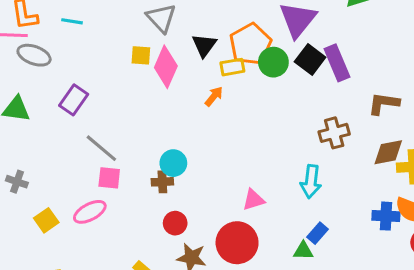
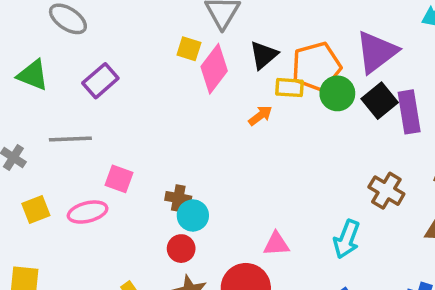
brown cross: (334, 133) -> (386, 191), turned 32
gray line: (101, 148) -> (70, 139), moved, turned -56
cyan circle: (173, 163) -> (193, 216), moved

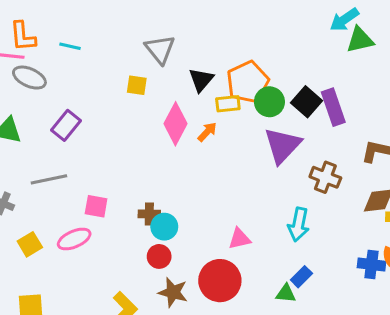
purple triangle: (377, 52) -> (282, 145), moved
pink diamond: (214, 69) -> (176, 124), moved

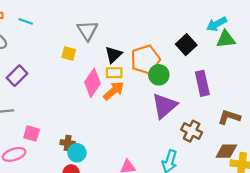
black square: (307, 102) -> (186, 45), moved
yellow rectangle: (228, 104) -> (114, 73), moved
orange arrow: (207, 132) -> (114, 91), size x1.5

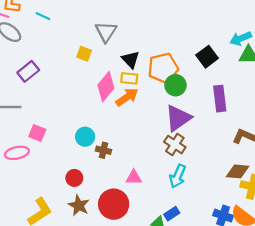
black triangle: (113, 55) -> (131, 59), turned -36
brown cross: (192, 131) -> (175, 145), moved
brown cross: (68, 143) -> (104, 150), moved
cyan circle: (77, 153) -> (85, 137), moved

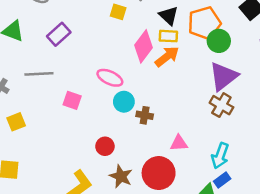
pink ellipse: (17, 153) -> (110, 78), moved, turned 40
cyan arrow: (178, 176) -> (220, 156), moved
red circle: (74, 178) -> (105, 146), moved

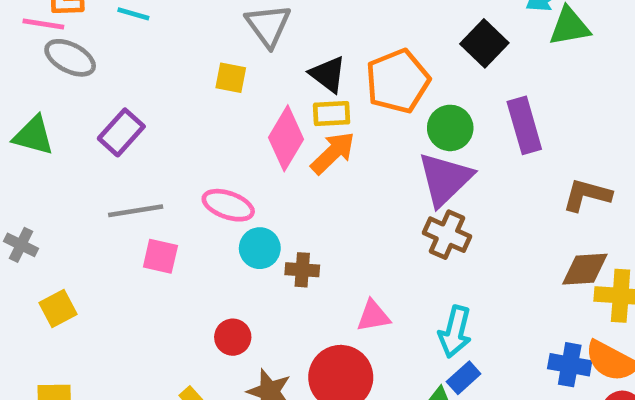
green circle: (219, 41) -> (450, 128), moved
gray line: (39, 74) -> (136, 211), moved

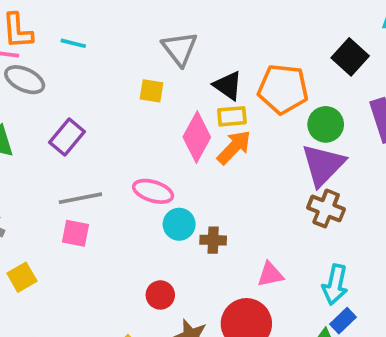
orange pentagon: (398, 81) -> (283, 89), turned 30
pink square: (160, 256) -> (76, 233), moved

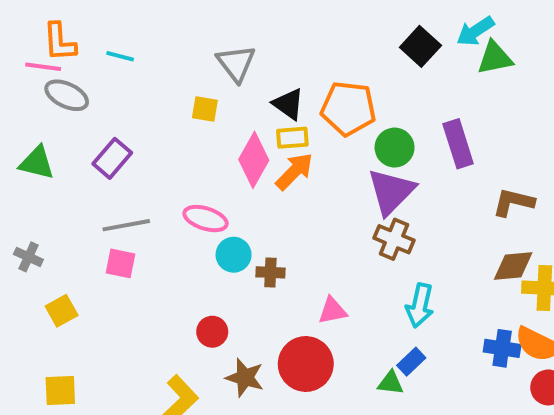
black square: (350, 57) -> (420, 46), moved
cyan arrow: (335, 285) -> (420, 305), moved

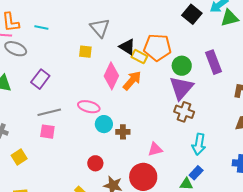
yellow rectangle: (292, 138) -> (139, 57), moved, turned 35

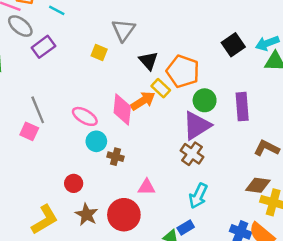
yellow rectangle: (139, 57) -> (161, 88), moved
pink diamond: (111, 76) -> (122, 109), moved, turned -36
purple rectangle: (40, 79) -> (43, 47), moved
gray line: (49, 112) -> (38, 110), turned 65

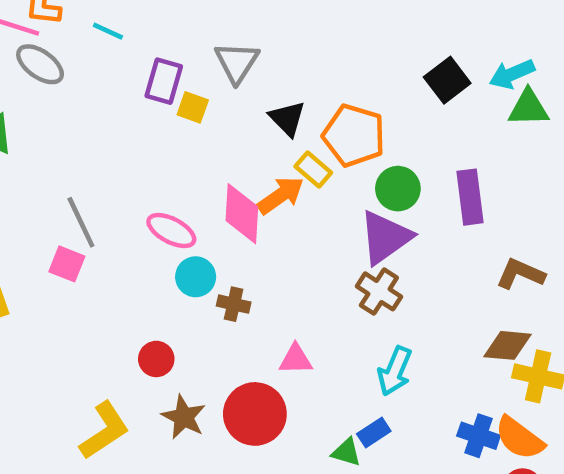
purple rectangle: (43, 47) -> (164, 81), moved, turned -35

